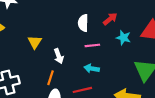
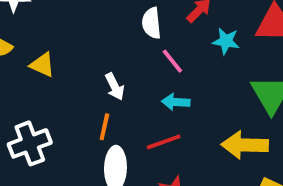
yellow triangle: (35, 42) -> (42, 65), moved, turned -32
pink line: (92, 45) -> (172, 61), turned 64

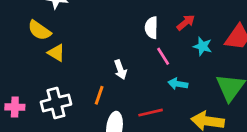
yellow triangle: (42, 65) -> (56, 53), moved
cyan arrow: (176, 102) -> (178, 84), moved
orange line: (104, 127) -> (99, 95), moved

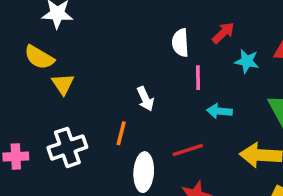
yellow triangle: (56, 53) -> (63, 84), turned 30
pink line: (163, 56) -> (198, 78), turned 36

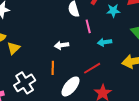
yellow triangle: (63, 84) -> (14, 48), turned 32
white arrow: (145, 99) -> (62, 45), turned 120
white ellipse: (144, 172) -> (71, 86), turned 50

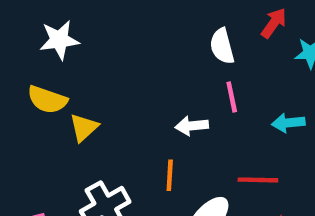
pink line: (88, 26) -> (232, 97), moved
red line: (92, 68) -> (258, 180), turned 30

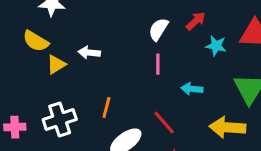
white semicircle: (222, 46) -> (158, 29), turned 35
white arrow: (192, 126) -> (89, 53), moved
red line: (258, 180) -> (164, 123), turned 36

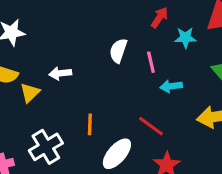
white semicircle: (158, 29) -> (118, 51), moved
pink line: (158, 64) -> (151, 62), moved

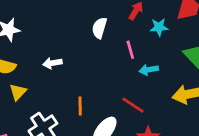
white semicircle: (118, 51) -> (99, 28), moved
yellow triangle: (30, 93) -> (18, 92), moved

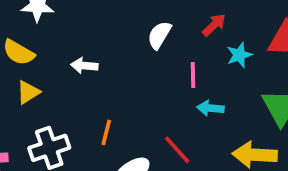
cyan star: (159, 27) -> (239, 55), turned -30

